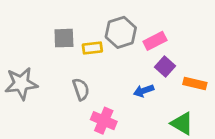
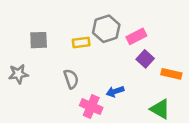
gray square: (64, 38) -> (39, 40), moved
gray star: (21, 84) -> (18, 74), size x0.7
blue arrow: (144, 91) -> (115, 91), moved

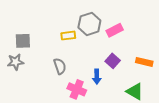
gray square: (39, 40) -> (23, 41), moved
purple square: (145, 59) -> (113, 61), moved
blue arrow: (115, 91) -> (97, 77), turned -72

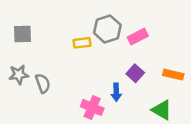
gray square: (23, 41) -> (23, 34), moved
gray semicircle: (60, 66) -> (43, 83), moved

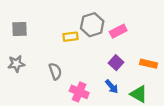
gray semicircle: (43, 83) -> (55, 71), moved
blue arrow: (116, 92) -> (112, 86), moved, turned -40

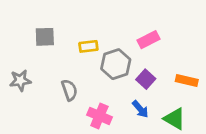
gray hexagon: (92, 25) -> (116, 64), moved
gray square: (20, 29) -> (45, 37), moved

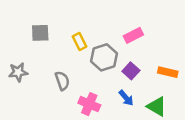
yellow rectangle: (88, 46) -> (79, 41), turned 70

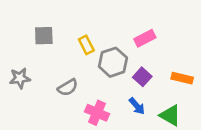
gray semicircle: (62, 81) -> (68, 87), turned 78

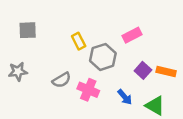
gray square: (44, 36) -> (28, 30), moved
purple square: (142, 77) -> (143, 70), moved
pink cross: (97, 113) -> (88, 90), moved

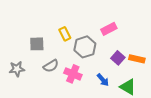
gray square: (28, 30) -> (37, 44), moved
gray star: (18, 72) -> (17, 69), moved

